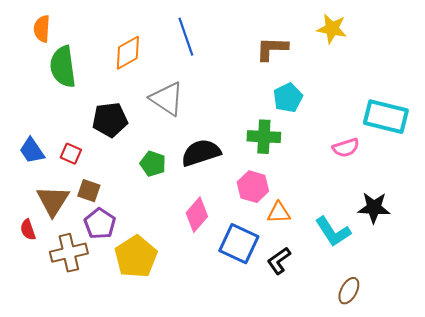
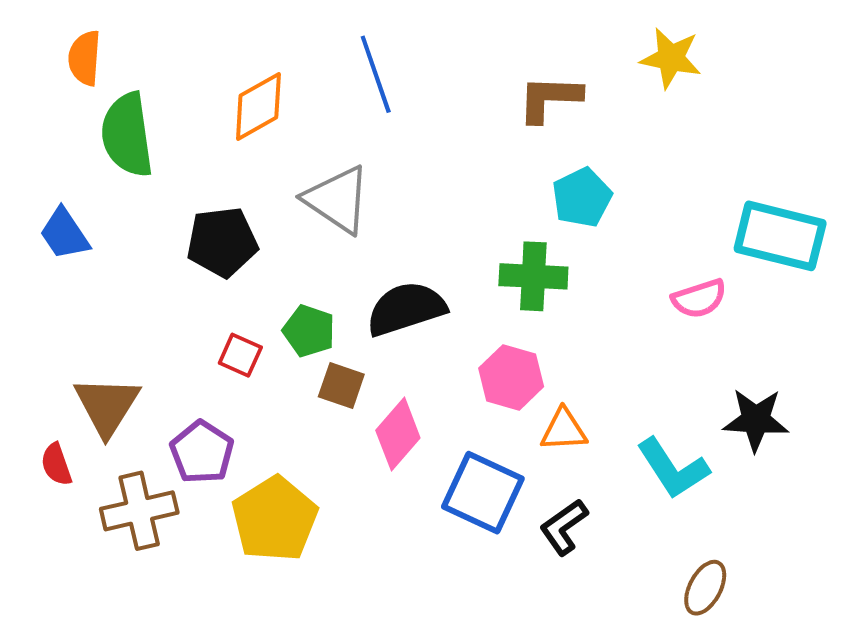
blue trapezoid: (32, 151) -> (64, 234), moved
red square: (71, 154) -> (240, 355), moved
brown square: (89, 191) -> (341, 386), moved

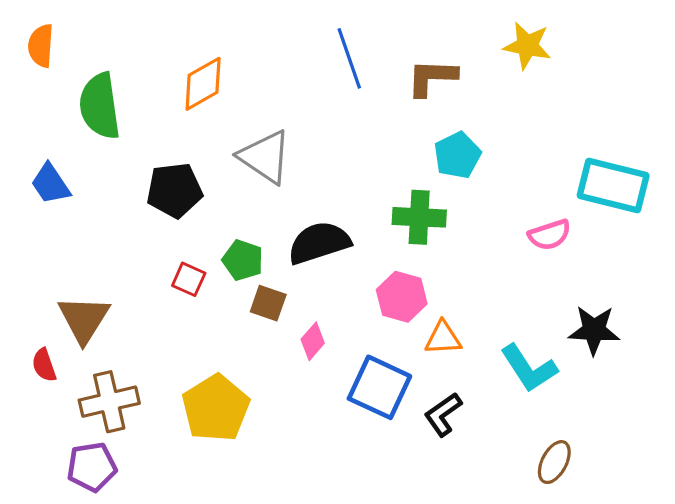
orange semicircle: (85, 58) -> (41, 46), moved
blue line: (376, 74) -> (349, 58), moved
pink diamond: (398, 434) -> (313, 341), size x0.7
purple pentagon: (202, 452) -> (92, 467), moved, turned 30

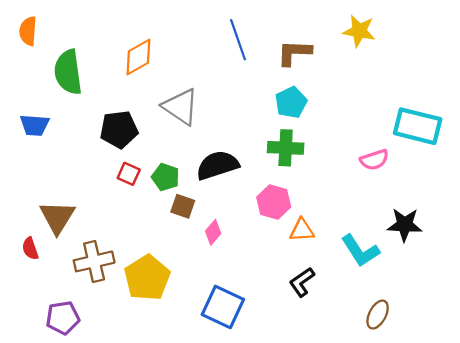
cyan pentagon: (457, 155) -> (291, 102), moved
blue trapezoid: (50, 184) -> (35, 125), turned -52
red square: (189, 279) -> (129, 174), moved
blue square: (379, 387) -> (223, 307), moved
brown cross: (109, 402) -> (94, 261), moved

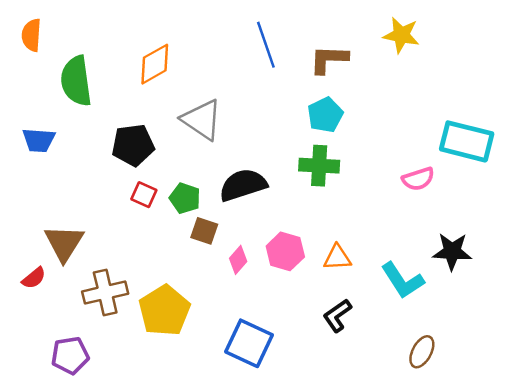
pink hexagon: (274, 202) -> (285, 251), moved
red semicircle: (30, 249) -> (34, 278), turned -110

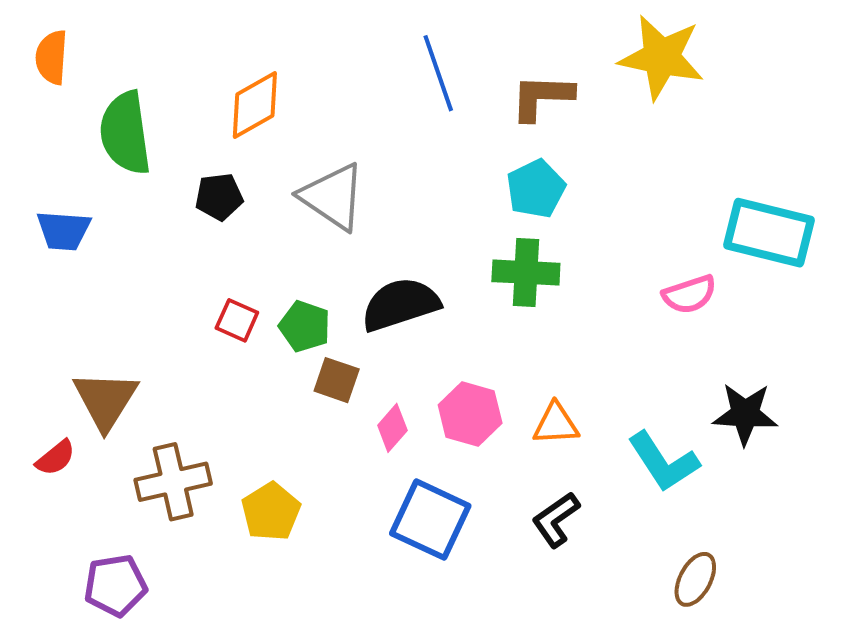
yellow star: (401, 35) -> (661, 57), size x1.4
black pentagon: (133, 145) -> (219, 197), moved, size x0.7
yellow pentagon: (164, 311) -> (271, 512), size x0.7
blue square: (249, 343) -> (430, 520), moved

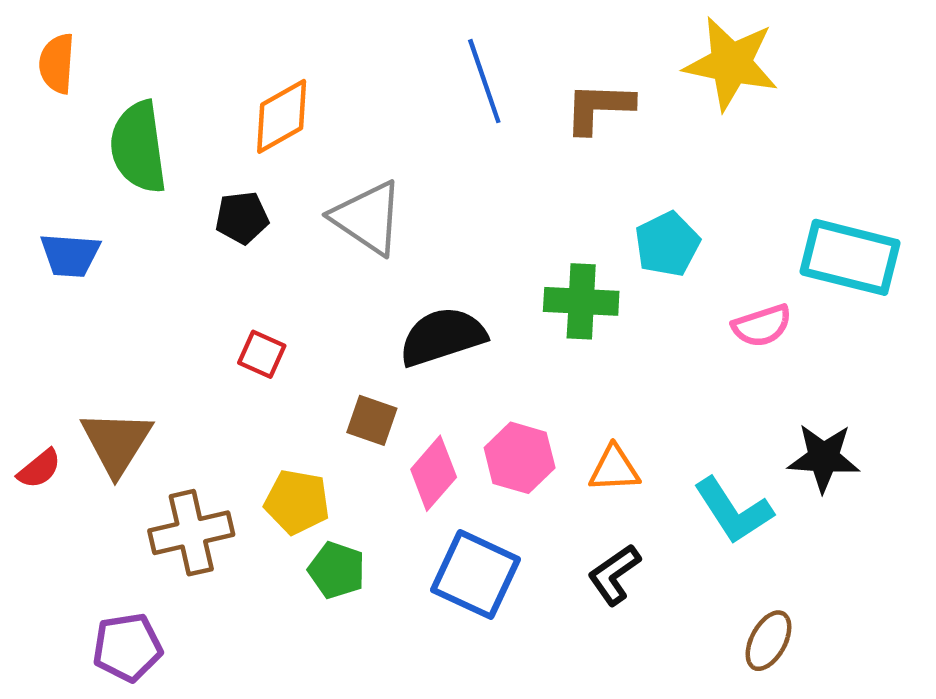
cyan pentagon: (536, 189) -> (667, 244), moved
green pentagon: (305, 326) -> (337, 570), moved
pink diamond: (392, 428) -> (434, 473), size x1.4
red semicircle: (56, 458) -> (39, 469), moved
yellow pentagon: (271, 512) -> (297, 502), moved, turned -30

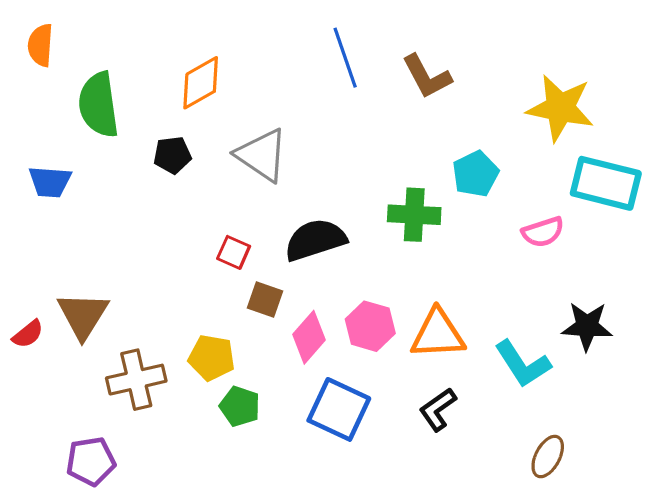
yellow star: (731, 63) -> (560, 108), moved
brown L-shape: (599, 108) -> (427, 77), turned -120
red square: (262, 354) -> (234, 252), moved
orange triangle: (614, 469) -> (438, 334), size x1.5

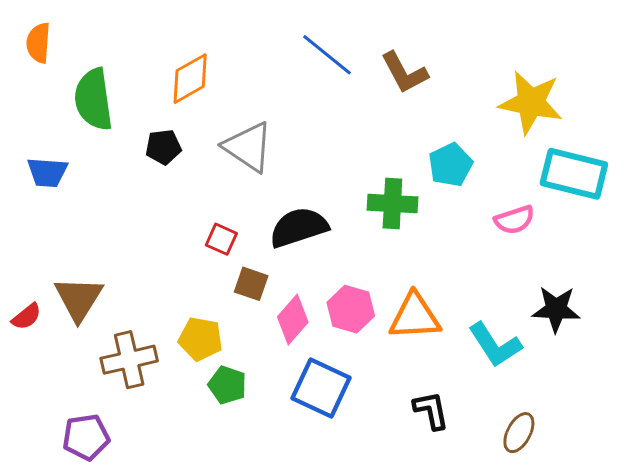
blue line: (345, 58) -> (327, 55), turned -32
black L-shape: (438, 409) -> (431, 410), moved, turned 114

